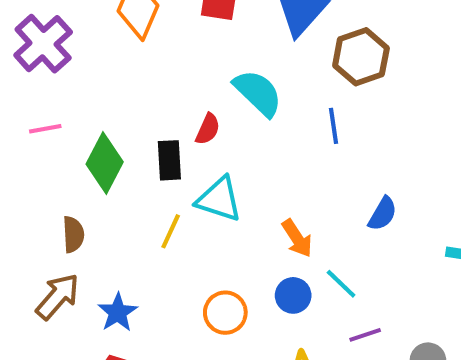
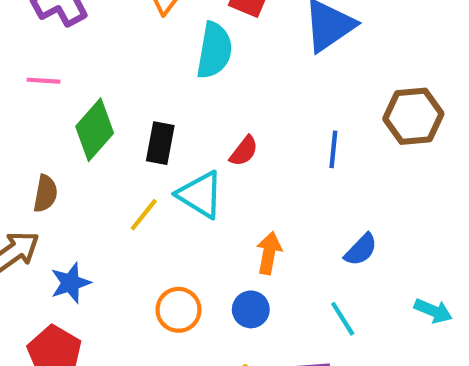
brown hexagon: (361, 57) -> (413, 116), moved
cyan semicircle: (258, 93) -> (214, 50), moved, turned 42
red semicircle: (208, 129) -> (244, 151), moved
orange arrow: (297, 238) -> (269, 253), turned -150
cyan line: (341, 284) -> (343, 319), moved

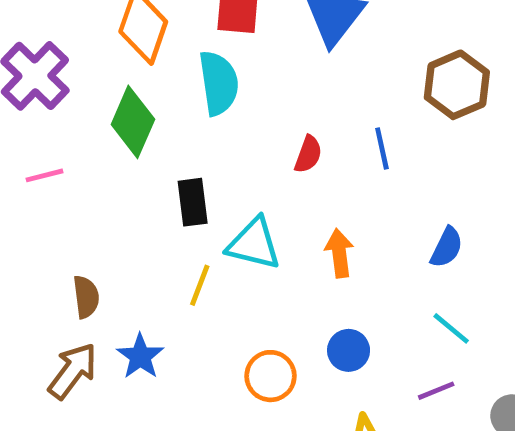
green diamond: (95, 130) -> (133, 122), moved
red semicircle: (244, 151) -> (308, 154), moved
orange arrow: (269, 253) -> (339, 253), moved
blue star: (71, 283) -> (140, 356), moved

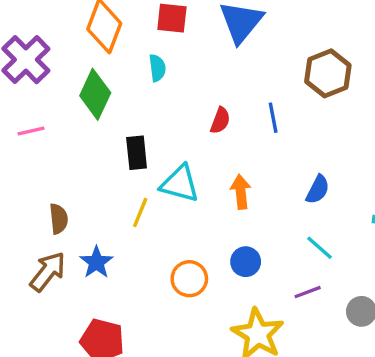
cyan semicircle: (219, 83) -> (157, 68), size x0.6

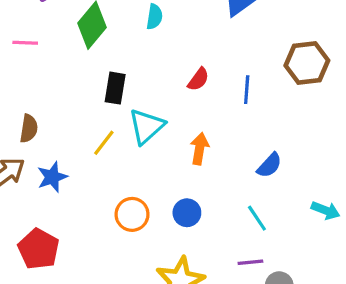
cyan triangle: (180, 184) -> (146, 126), turned 48
purple line: (308, 292) -> (250, 262), moved

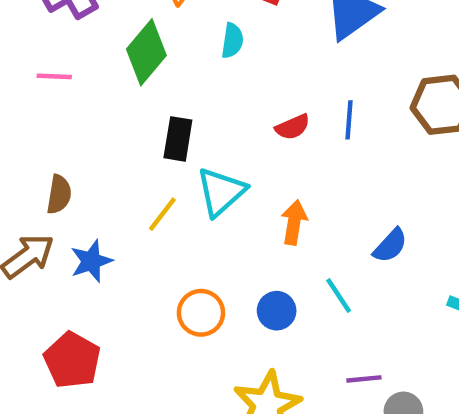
red semicircle: (198, 79) -> (293, 127), turned 30
blue line: (247, 90) -> (349, 120), moved
cyan line: (257, 218) -> (339, 295), moved

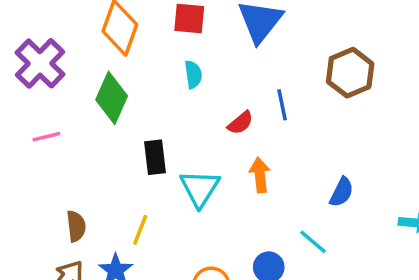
cyan semicircle: (232, 41) -> (193, 74), moved
yellow line: (162, 214) -> (140, 230), moved
orange arrow: (294, 222) -> (260, 175), moved

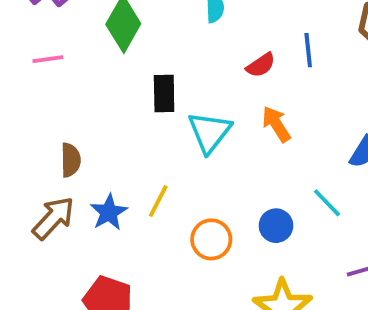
orange arrow: (260, 175) -> (276, 124), turned -32
yellow line: (140, 230) -> (158, 201), moved

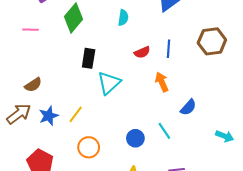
orange arrow: (276, 124) -> (162, 82), moved
brown semicircle: (71, 160) -> (33, 85), turned 48
orange circle: (211, 239) -> (89, 147), moved

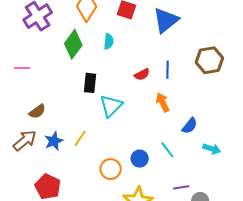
cyan semicircle: (123, 18) -> (109, 41), moved
pink line: (31, 30) -> (22, 68), moved
cyan arrow: (225, 136) -> (212, 149), moved
orange circle: (89, 147) -> (111, 169), moved

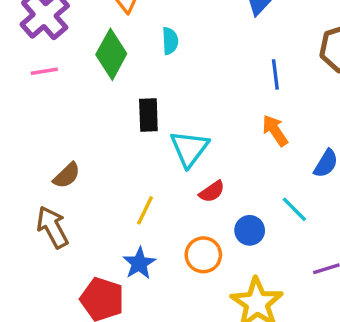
pink line: (22, 68) -> (44, 71), moved
red semicircle: (142, 74) -> (212, 192), moved
brown arrow: (25, 140) -> (52, 227), turned -70
blue star: (54, 141) -> (139, 263), moved

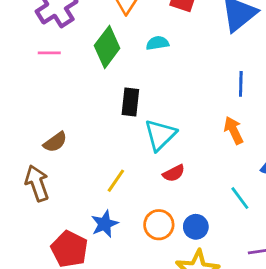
cyan semicircle: (170, 41) -> (157, 43), turned -105
blue circle: (250, 230) -> (196, 227), moved

